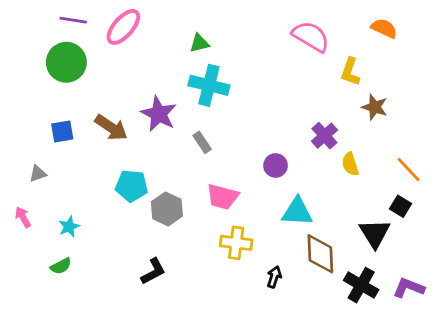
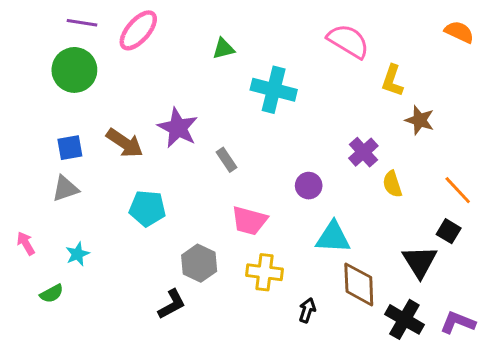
orange semicircle: (384, 28) -> (459, 32), moved
cyan cross: (209, 85) -> (274, 90), moved
gray triangle: (38, 174) -> (65, 189), moved, size x1.4
gray hexagon: (167, 209) -> (199, 263), moved
green semicircle: (61, 266) -> (52, 294), moved

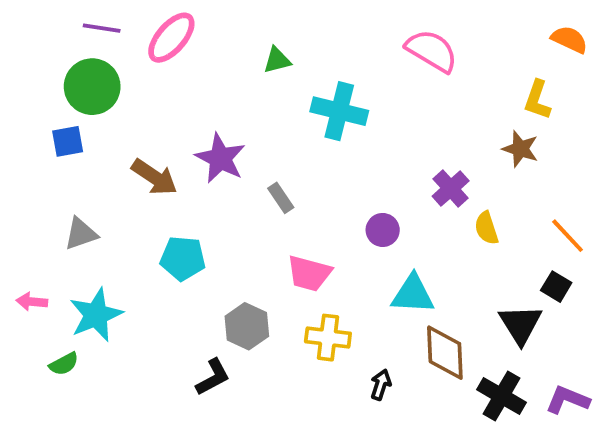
yellow L-shape: (392, 81) -> (537, 100), moved
blue square: (70, 148) -> (68, 141), moved
pink arrow: (26, 243) -> (32, 302), turned -55
cyan star: (77, 254) -> (96, 315), size x1.8

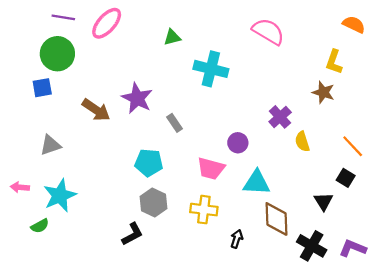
cyan pentagon: (183, 258) -> (149, 163), moved
pink trapezoid: (309, 273) -> (211, 169), moved
black triangle: (520, 324) -> (323, 201), size x0.7

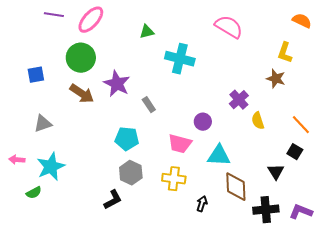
green circle: (57, 54) -> (81, 58), moved
black cross: (312, 246) -> (266, 210), turned -35

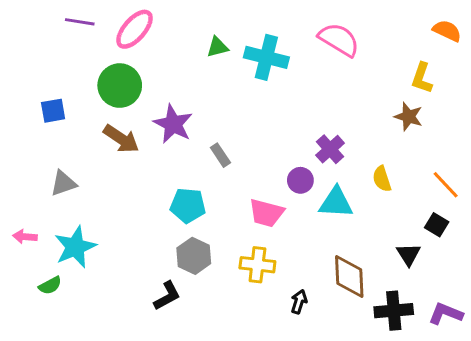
cyan cross: (180, 59) -> (266, 57), moved
purple cross: (239, 100) -> (330, 149), moved
cyan triangle: (219, 156) -> (336, 203), moved

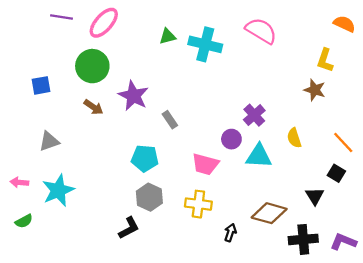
brown arrow: (121, 139) -> (93, 107), size x0.7
brown diamond: (349, 277) -> (269, 213), turned -72
green semicircle: (50, 285) -> (24, 221), moved

